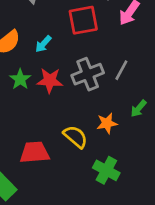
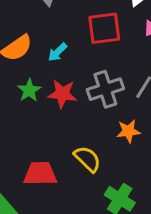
orange star: (107, 123) -> (128, 131), moved

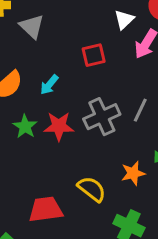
red square: (104, 28) -> (94, 55), size x0.7
orange star: (128, 131) -> (133, 173), moved

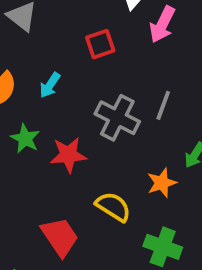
gray cross: (102, 117) -> (117, 118), turned -33
red star: (59, 126) -> (68, 155), moved
red trapezoid: (46, 209) -> (60, 237), turned 69

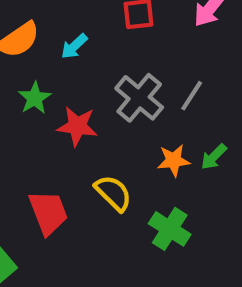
orange star: (162, 183) -> (174, 160), moved
green cross: (163, 247) -> (170, 229), moved

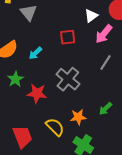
gray line: (192, 96) -> (106, 63), moved
orange star: (174, 160) -> (78, 117), moved

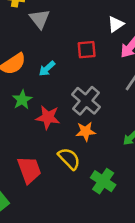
orange star: (78, 117) -> (86, 131), moved

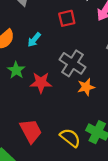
orange star: (86, 131) -> (86, 87), moved
yellow semicircle: (69, 159) -> (70, 138), moved

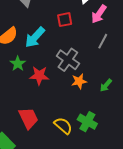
cyan arrow: (34, 40) -> (35, 37), size x1.6

